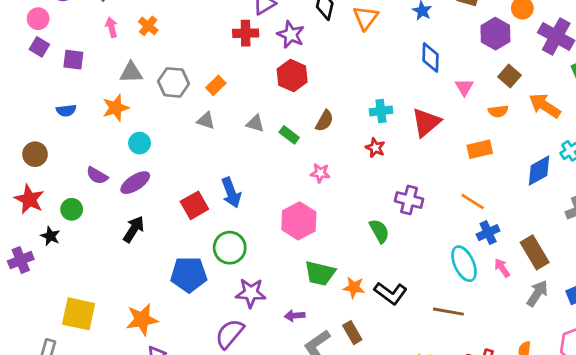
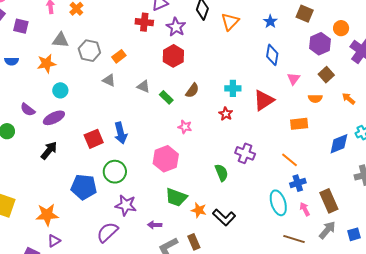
orange arrow: (545, 106) -> (348, 99), size x0.6
brown line: (448, 312) -> (294, 239), moved

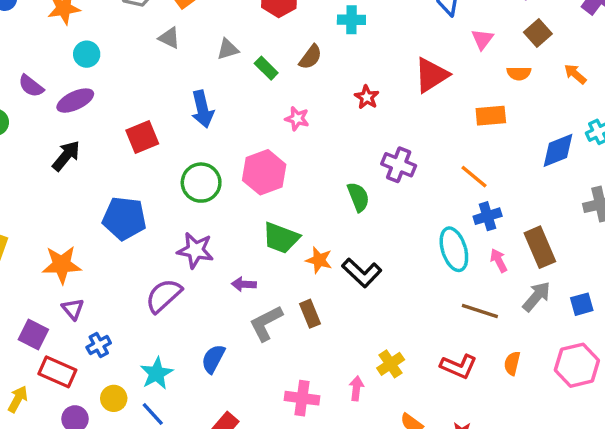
gray triangle: (143, 87) -> (228, 49), turned -40
cyan cross: (233, 88) -> (351, 20), moved
blue arrow: (121, 133) -> (202, 109), moved
green circle: (115, 172) -> (201, 183), moved
purple triangle: (54, 241) -> (73, 309), turned -40

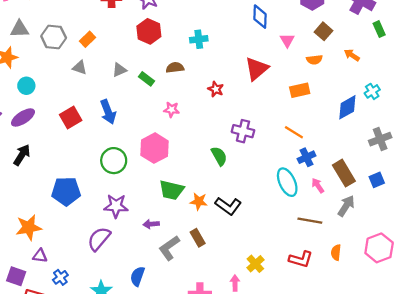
brown semicircle: (310, 57) -> (175, 68), turned -126
red square: (142, 137) -> (71, 117), moved
blue square: (582, 304) -> (377, 180), moved
purple triangle: (73, 309) -> (40, 256), turned -35

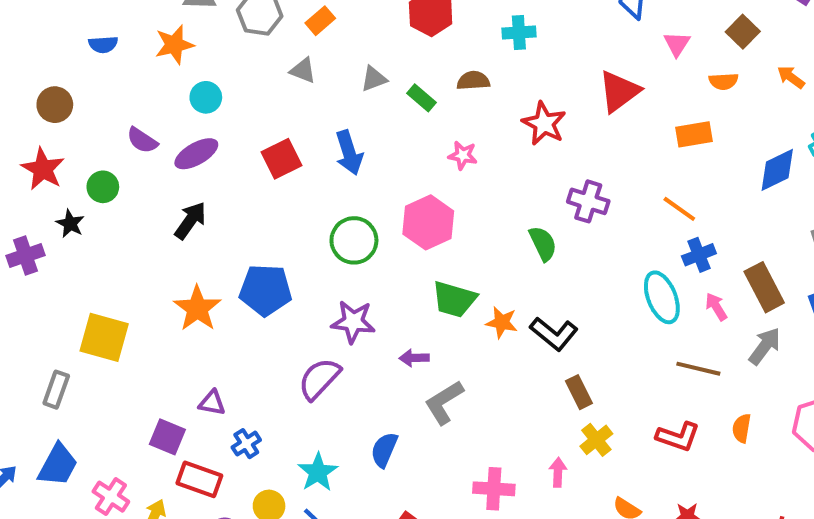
red star: (216, 89) -> (544, 124), size x1.5
orange star: (29, 227) -> (197, 308), moved, turned -30
brown rectangle: (198, 238) -> (579, 392), moved

